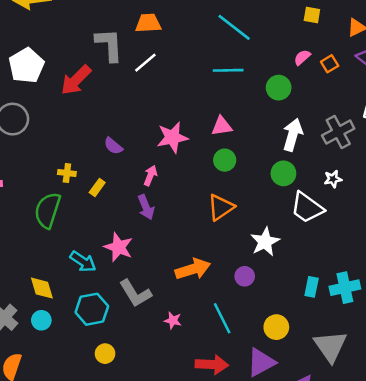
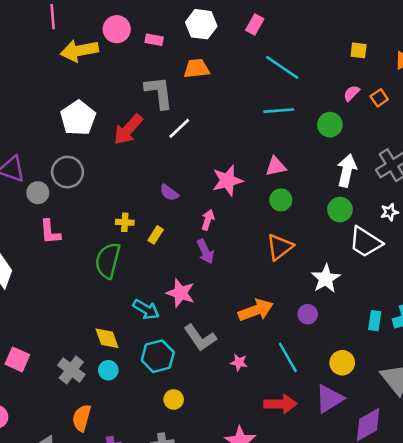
white line: (145, 63) -> (179, 128), moved

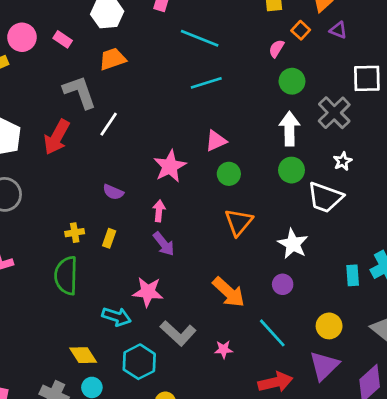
pink rectangle: (154, 40) -> (63, 39), turned 36
orange square: (379, 98) -> (301, 30), moved
green circle: (330, 125) -> (292, 81), moved
orange arrow: (256, 310) -> (229, 292), turned 76

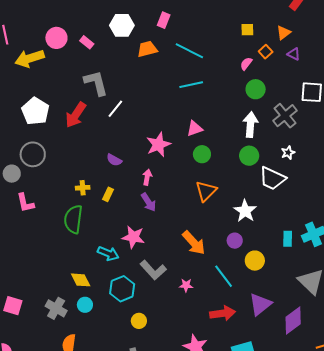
orange trapezoid: (113, 59) -> (147, 49), moved
yellow circle: (329, 326) -> (255, 261), moved

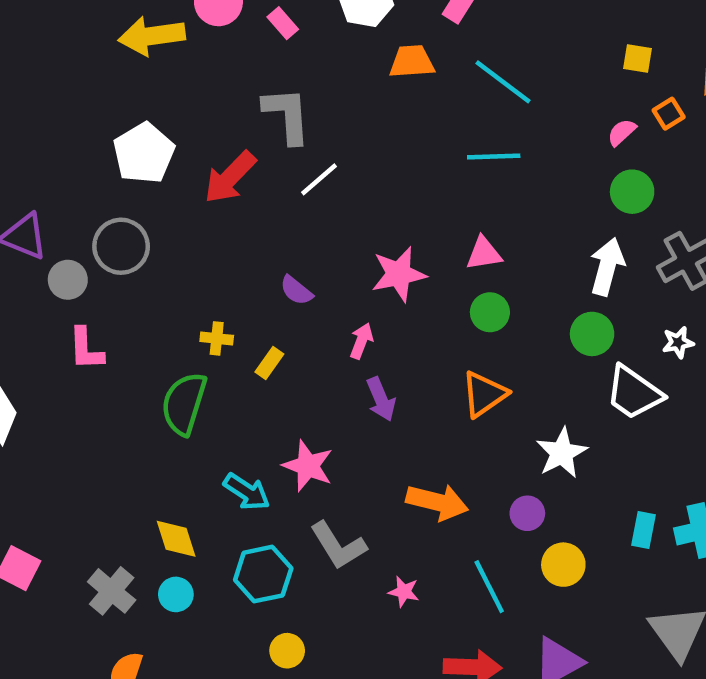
purple arrow: (148, 202) -> (381, 399), moved
orange arrow: (194, 243) -> (437, 502), turned -44

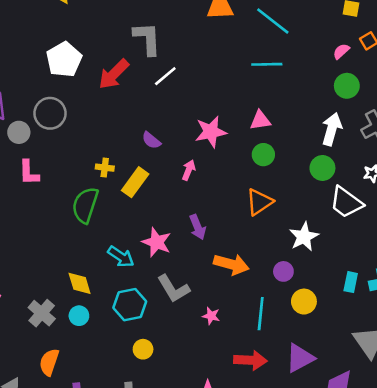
yellow rectangle: (269, 363) -> (135, 182), size x1.6
purple arrow: (381, 399) -> (198, 227), moved
cyan line: (489, 587) -> (261, 314), turned 32

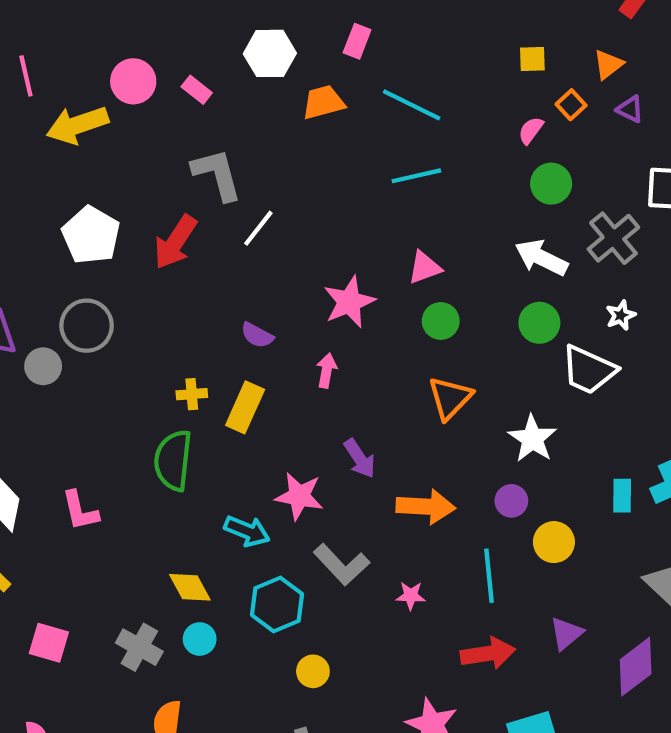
white arrow: (332, 129) -> (541, 258), turned -68
pink L-shape: (29, 173) -> (80, 511), moved
purple triangle: (300, 358) -> (566, 634), size x0.7

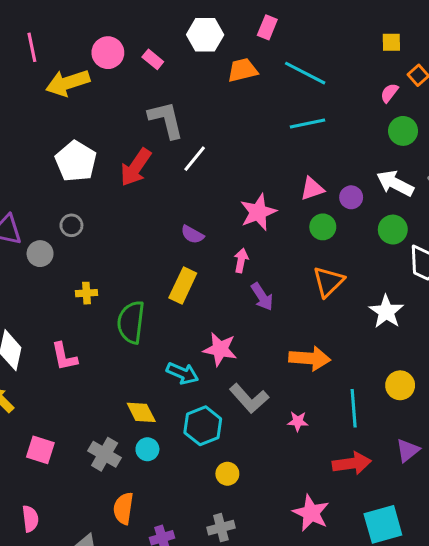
gray circle: (87, 326) -> (71, 225), size x0.6
yellow cross: (192, 394) -> (87, 293), moved
purple arrow: (360, 459) -> (262, 297), moved
purple circle: (511, 501) -> (351, 197), moved

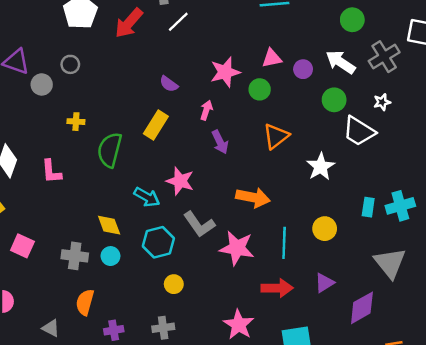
green circle: (323, 227) -> (260, 89), moved
pink star: (298, 421) -> (237, 248), size x2.0
gray cross: (105, 454) -> (75, 256), turned -30

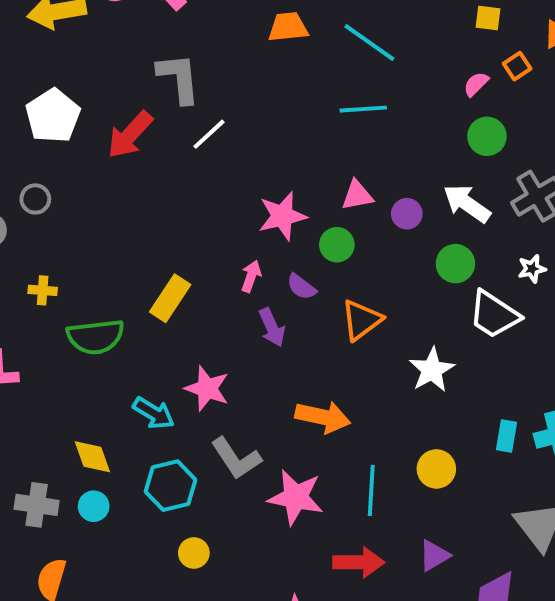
purple semicircle: (169, 84) -> (301, 287), moved
green semicircle: (110, 150) -> (96, 337), turned -112

